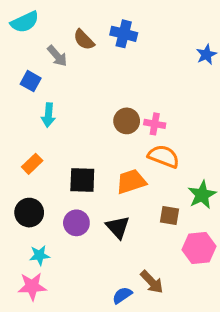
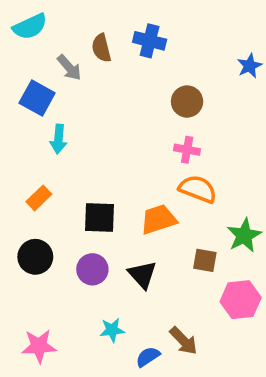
brown semicircle: (84, 40) -> (101, 48), turned 30
blue square: (31, 81) -> (37, 98), size x1.4
brown circle: (127, 121) -> (187, 102), moved
cyan star: (39, 255) -> (112, 330), moved

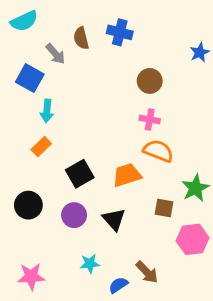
orange rectangle: (39, 198) -> (41, 147), moved
black square: (100, 218) -> (80, 174), turned -32

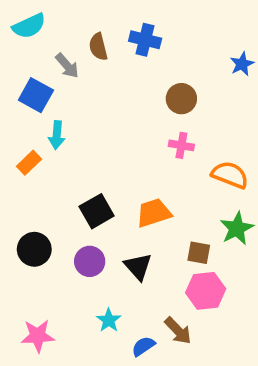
orange rectangle: (41, 147) -> (29, 163), moved
orange semicircle: (158, 151) -> (230, 175), moved
pink hexagon: (193, 239) -> (206, 291), moved
cyan star: (90, 264) -> (109, 320), turned -30

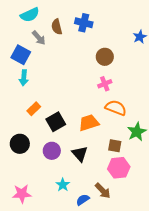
cyan semicircle: (29, 26) -> (30, 15), moved
cyan arrow: (57, 135) -> (24, 78), moved
pink cross: (181, 145) -> (105, 84), turned -32
orange rectangle: (29, 163) -> (34, 109), moved
orange semicircle: (230, 175) -> (116, 108), moved

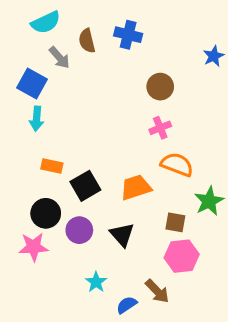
orange rectangle: (34, 109) -> (52, 166), turned 56
black circle: (20, 144) -> (46, 213), moved
pink star: (22, 194) -> (33, 247), moved

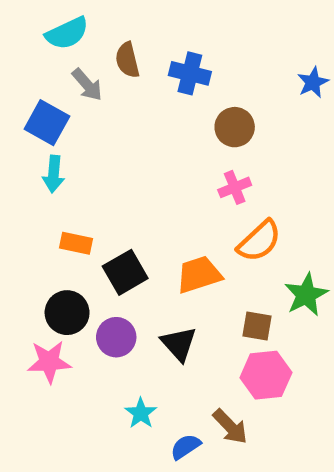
blue cross: (128, 35) -> (190, 73), moved
orange semicircle: (177, 164) -> (259, 241), turned 116

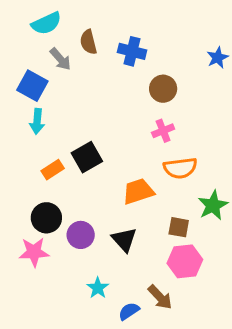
orange semicircle: (259, 241) -> (180, 168), turned 36
orange rectangle: (76, 243) -> (53, 170), turned -45
black square: (125, 272) -> (87, 157), moved

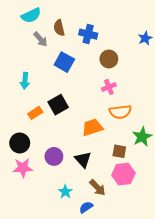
blue square: (32, 86) -> (64, 62), moved
black circle: (46, 218) -> (20, 143), moved
brown arrow: (160, 297) -> (97, 188), moved

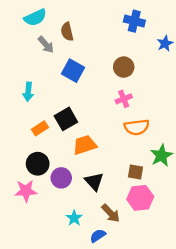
blue cross: (88, 34) -> (134, 21), moved
orange trapezoid: (92, 127) -> (85, 145), moved
black circle: (20, 143) -> (38, 164), moved

